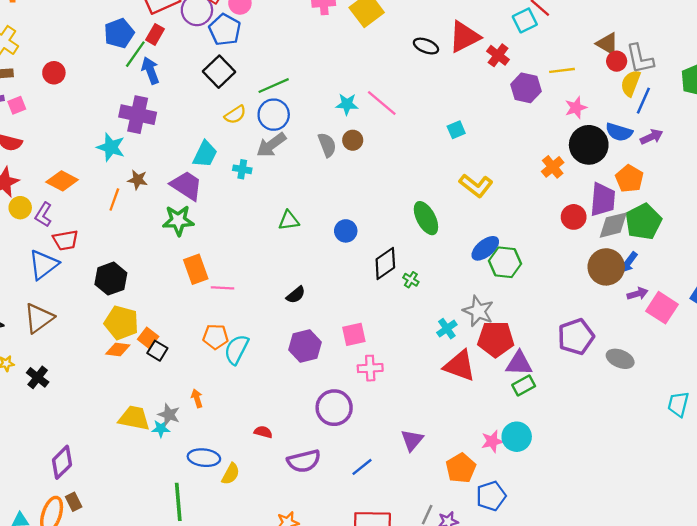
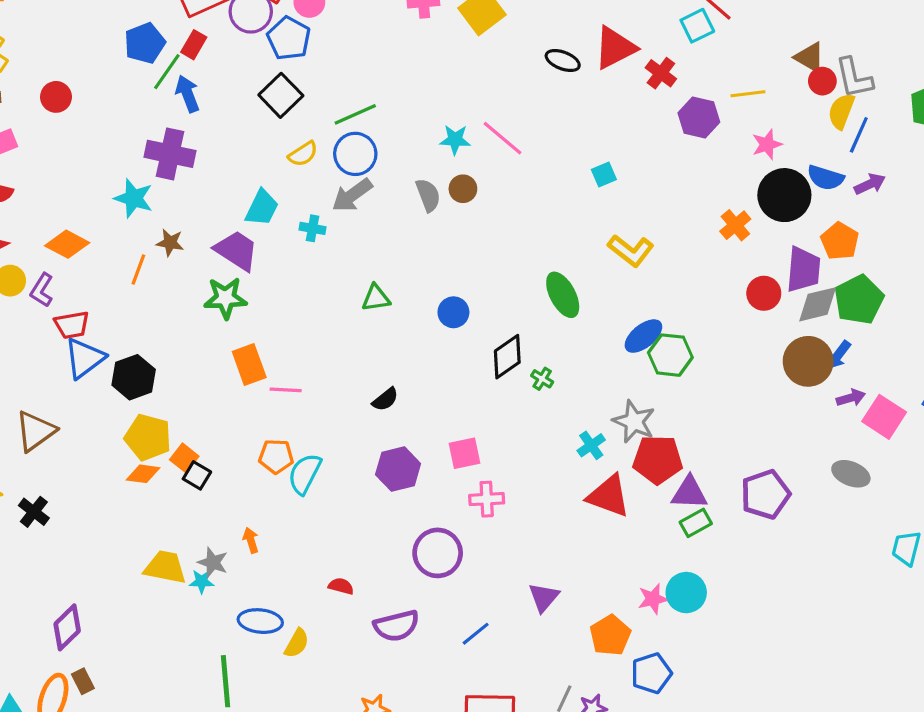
blue triangle: (43, 265) -> (85, 358), moved
purple pentagon: (576, 337) -> (765, 494), moved
gray ellipse: (620, 359) -> (851, 474), moved

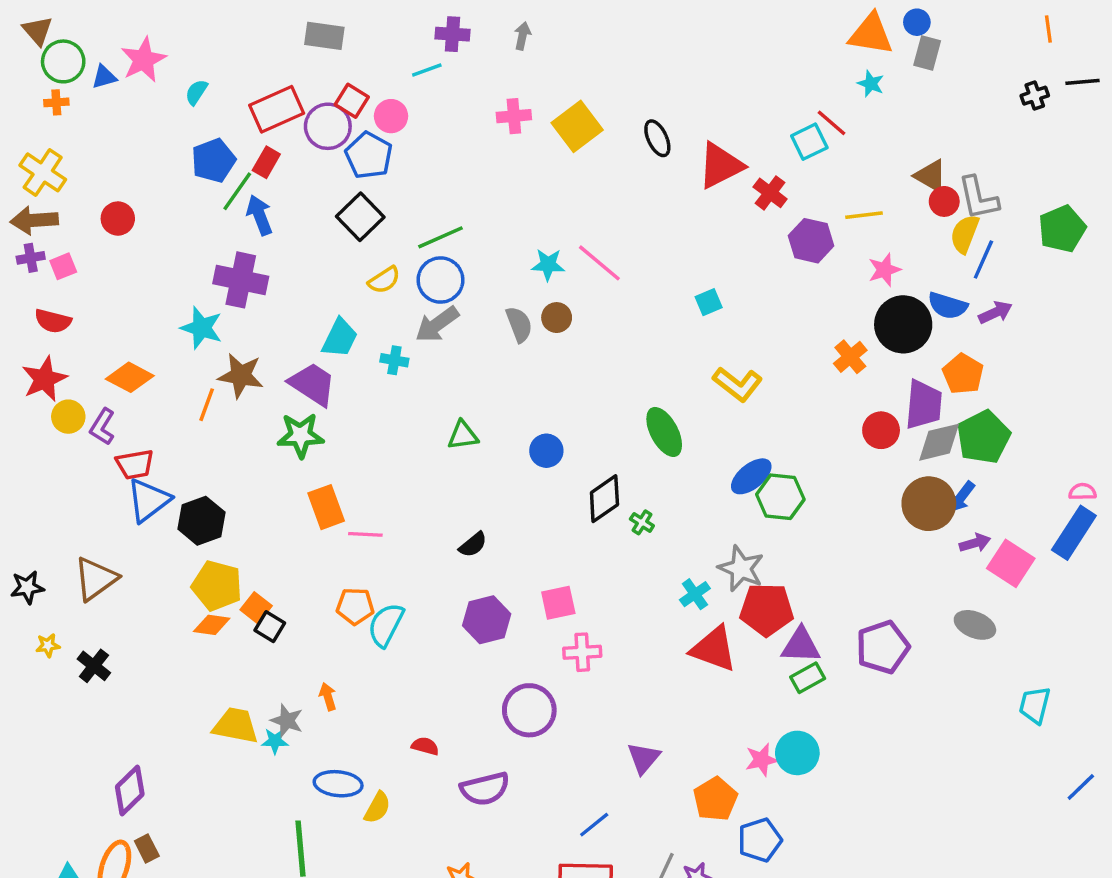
black ellipse: (563, 61) -> (657, 138), moved, turned 44
brown star: (170, 243) -> (241, 376), size x1.5
blue line: (476, 634) -> (594, 825), moved

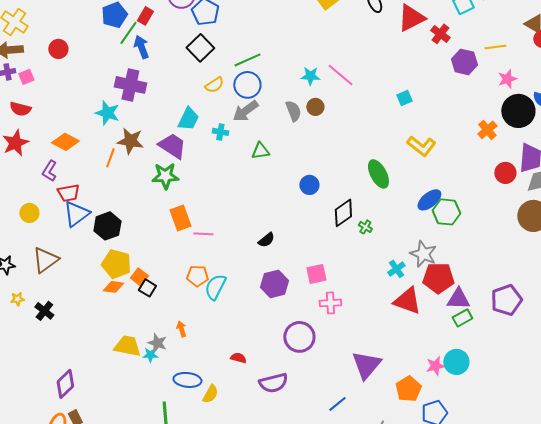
yellow circle: (68, 417) -> (29, 213), moved
green triangle: (463, 435) -> (260, 151), moved
purple triangle: (644, 758) -> (366, 365), size x1.5

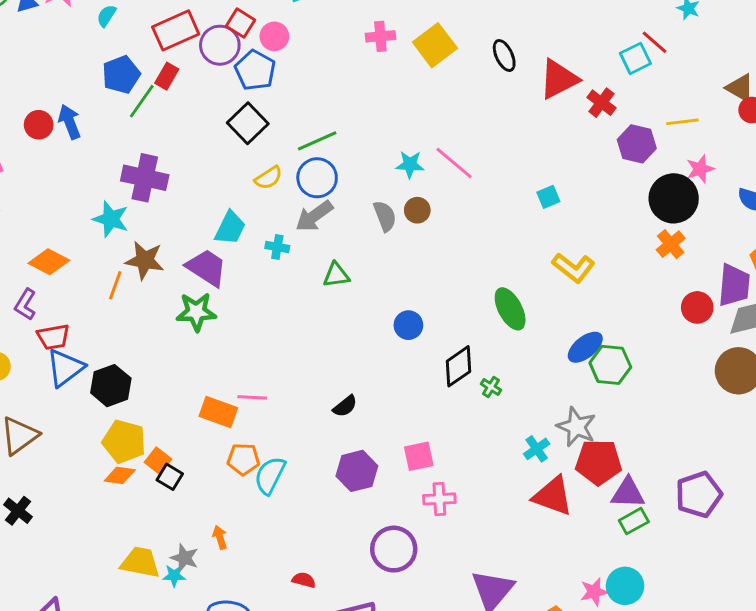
blue arrow: (141, 47) -> (70, 122), moved
black circle: (518, 111) -> (674, 198), moved
orange rectangle: (180, 218) -> (218, 412), moved, turned -50

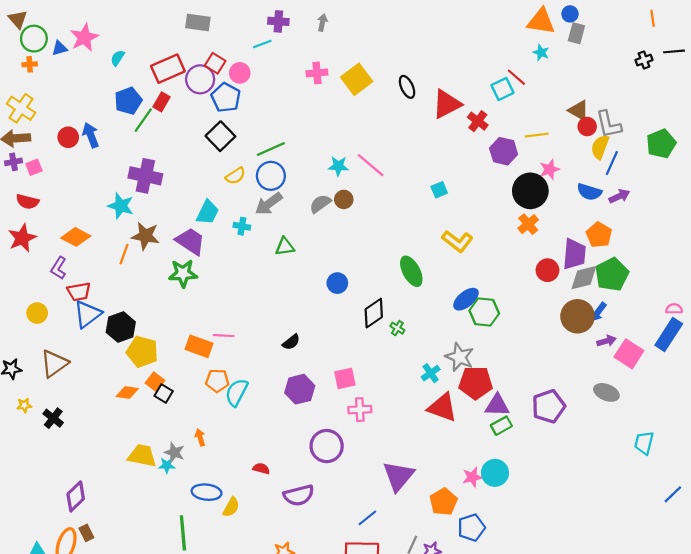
gray semicircle: (385, 216) -> (320, 204), turned -105
yellow pentagon: (124, 442) -> (142, 352), moved

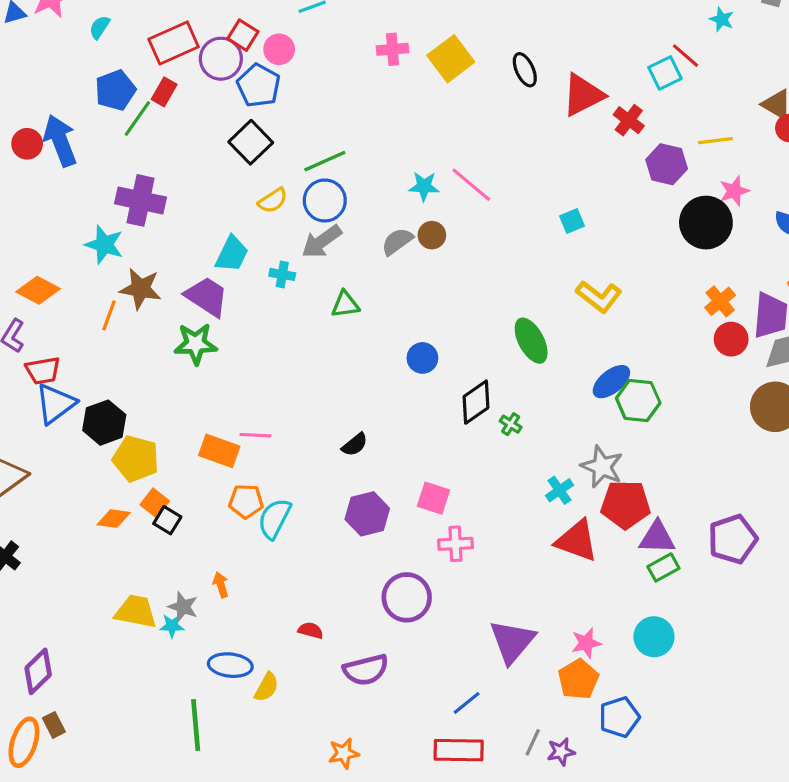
blue arrow: (91, 135) -> (60, 141), size x1.4
orange cross: (528, 224) -> (720, 301), moved
pink square: (345, 378) -> (433, 498), turned 30
pink star: (472, 477) -> (586, 643), moved

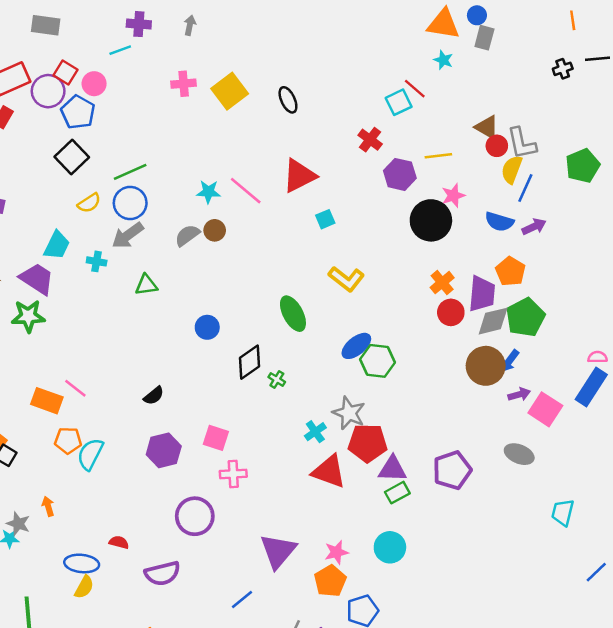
red triangle: (583, 95) -> (299, 176), moved
pink line: (255, 435) -> (75, 388), turned 35
blue ellipse: (230, 665) -> (82, 563), moved

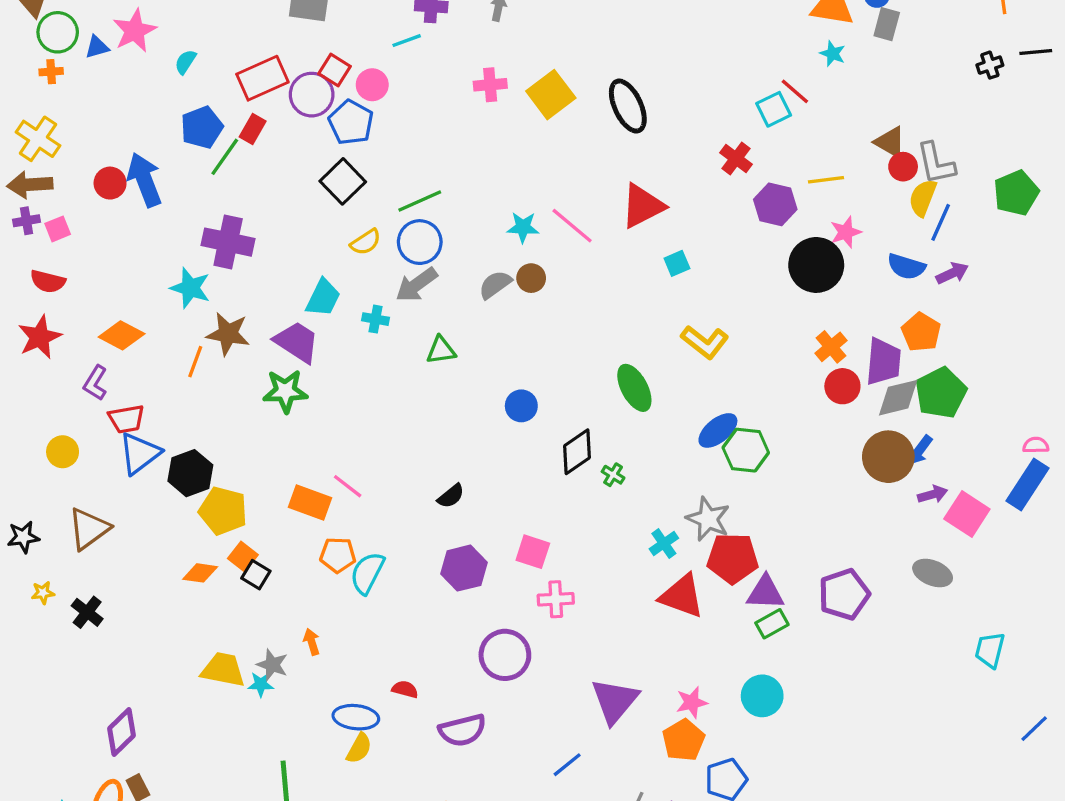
black ellipse: (288, 100) -> (628, 106), size x1.5

